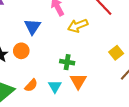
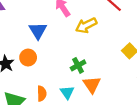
green cross: (67, 62) -> (78, 65), turned -32
orange semicircle: (31, 85) -> (42, 94), turned -40

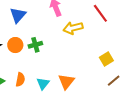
blue triangle: (38, 31) -> (18, 15), moved
green cross: (78, 65) -> (35, 45), moved

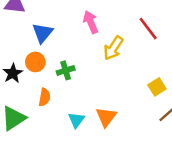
yellow arrow: (73, 28) -> (113, 48), turned -42
orange circle: (15, 45) -> (35, 62), moved
orange semicircle: (20, 80) -> (45, 97), moved

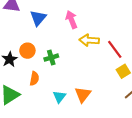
red line: (148, 29) -> (115, 49), moved
blue triangle: (42, 33) -> (38, 18), moved
yellow arrow: (113, 48) -> (89, 40), turned 60

